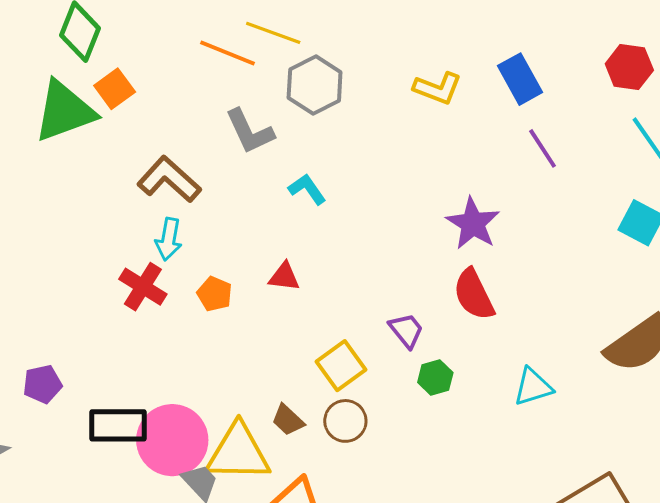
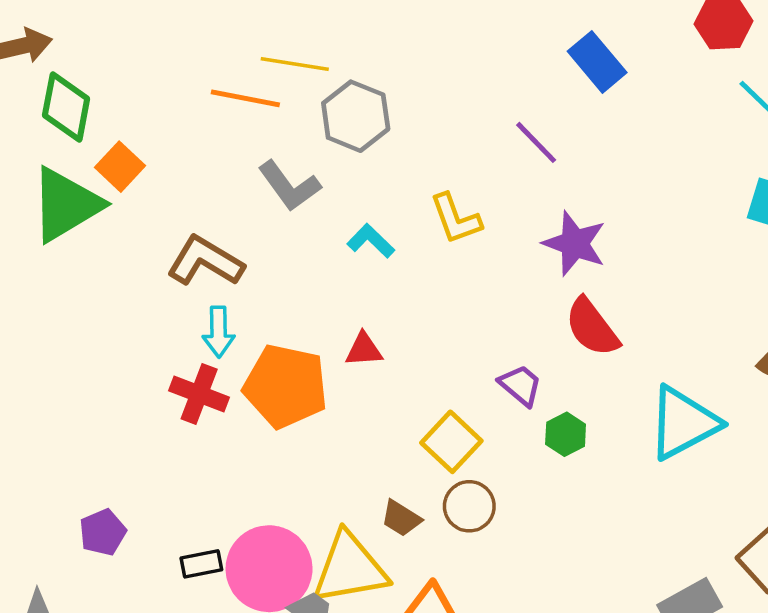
yellow L-shape: (438, 88) -> (456, 219), moved, turned 60
purple line: (542, 148) -> (536, 142), moved
orange pentagon: (215, 294) -> (286, 386), size x2.0
cyan triangle: (533, 387) -> (683, 423), size x1.6
black rectangle: (118, 425) -> (201, 564), size x0.6

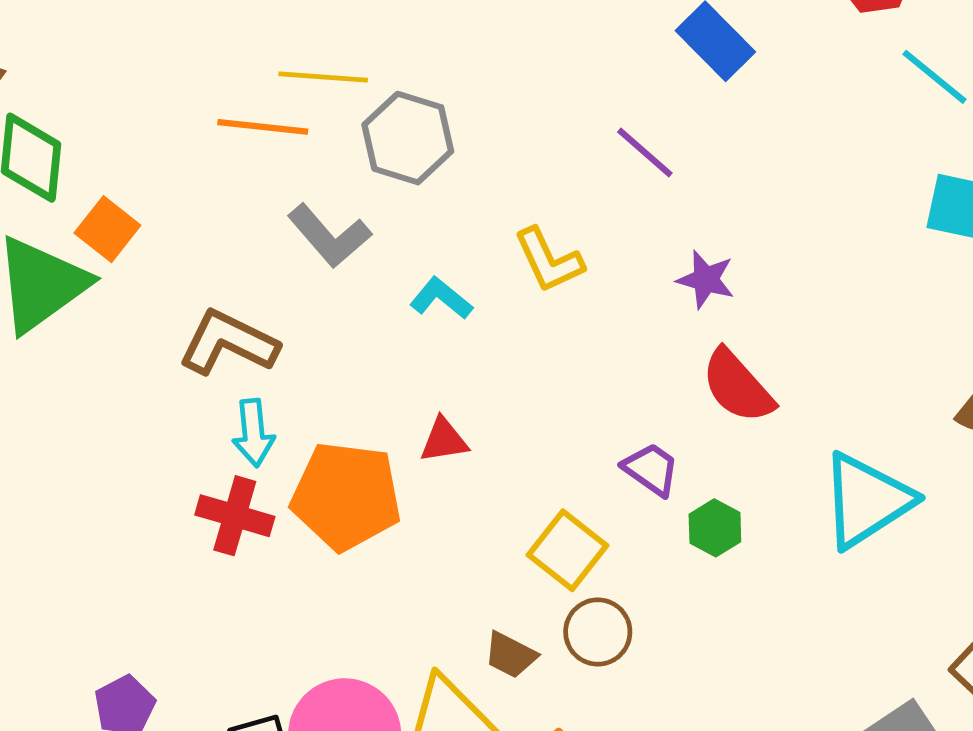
purple star: (575, 243) -> (706, 279), size x0.7

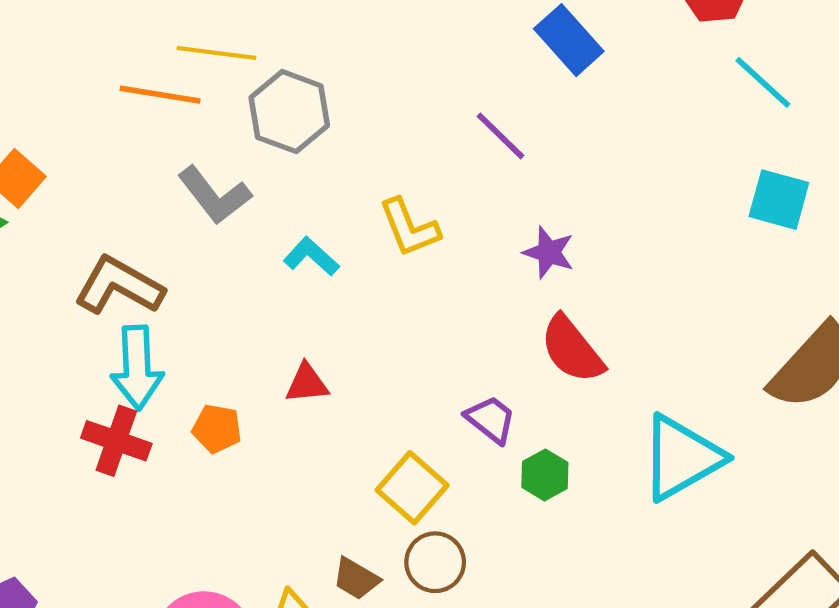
cyan arrow: (253, 433) -> (137, 368), size x1.4
orange pentagon: (346, 496) -> (217, 429), size x0.5

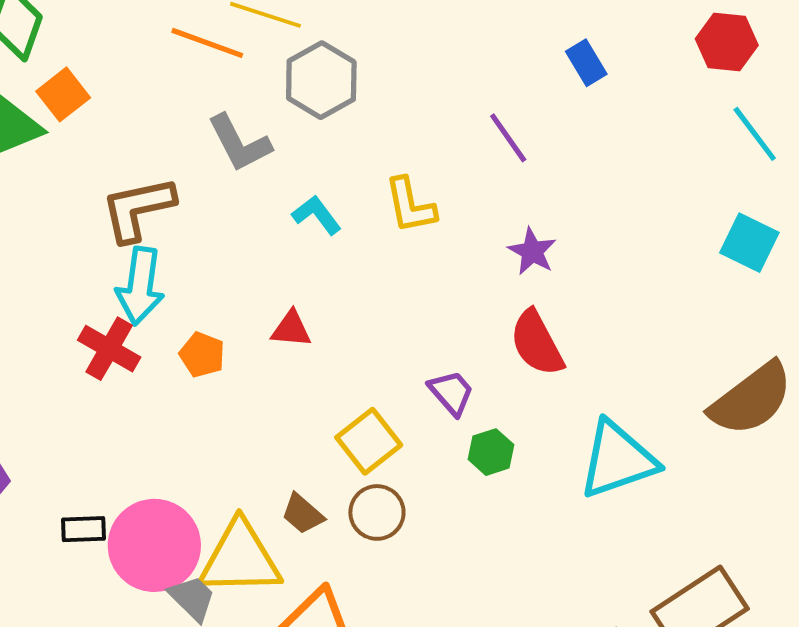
blue rectangle: (569, 40) -> (586, 63), size x0.7
brown L-shape: (119, 286) -> (138, 209), turned -52

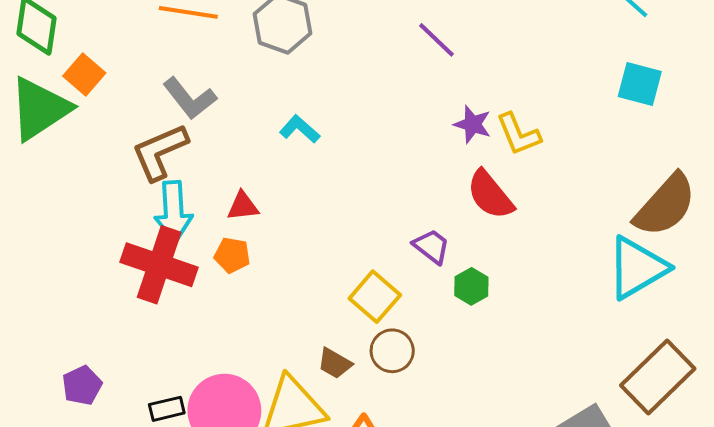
gray L-shape: (239, 143) -> (190, 98), moved
yellow L-shape: (410, 205) -> (518, 134), moved
red triangle: (291, 329) -> (243, 206), moved
red cross: (109, 349) -> (159, 265), size x1.5
cyan triangle: (618, 460) -> (637, 268), moved

